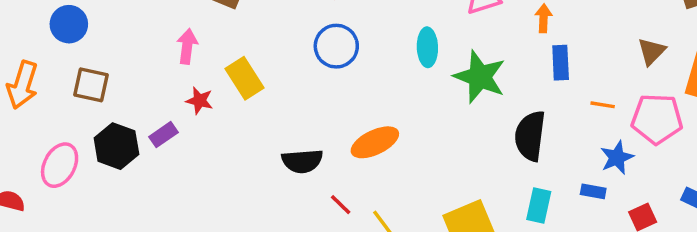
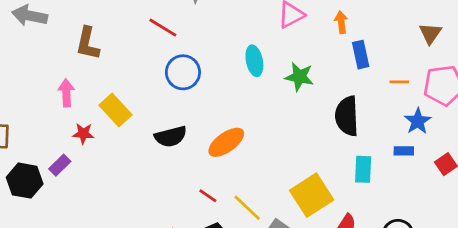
green star: (480, 77) -> (299, 77), size x0.7
black semicircle: (302, 161) -> (171, 137), moved

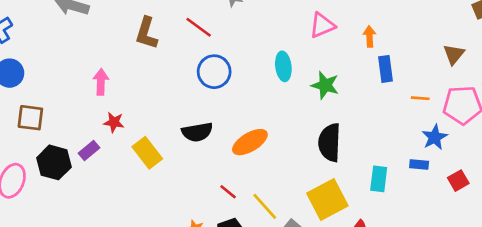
brown L-shape: (88, 43) -> (147, 33), moved
yellow rectangle: (115, 110) -> (147, 153), moved
black semicircle: (347, 116) -> (330, 142), moved

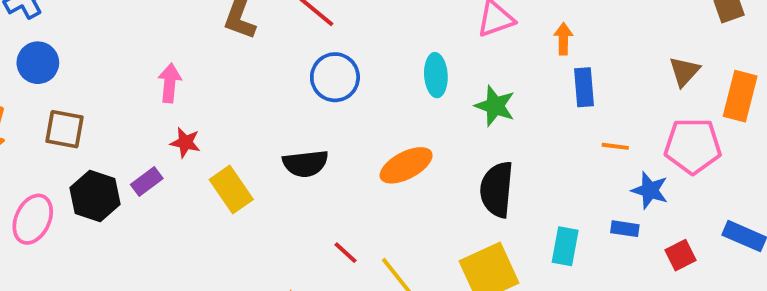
orange line: (420, 98) -> (615, 146), moved
blue star: (435, 137) -> (650, 190), turned -30
orange ellipse: (250, 142) -> (406, 165), moved

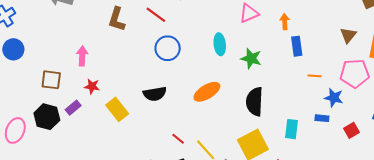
brown square: (65, 129) -> (51, 80), moved

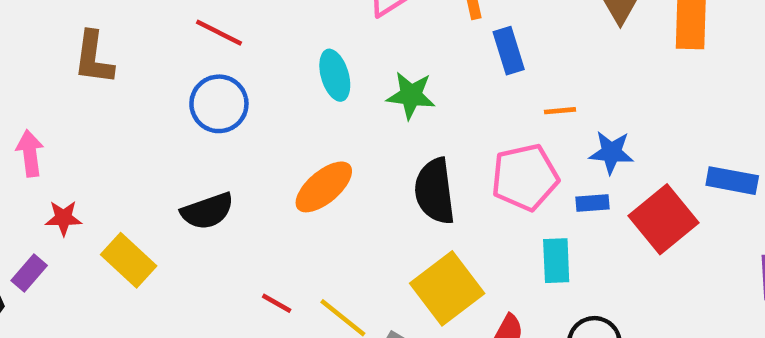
red line: (156, 15) -> (219, 33), moved
pink pentagon: (355, 73) -> (525, 177), moved
cyan rectangle: (292, 129) -> (556, 261), moved
red square: (352, 130) -> (664, 219), size x1.8

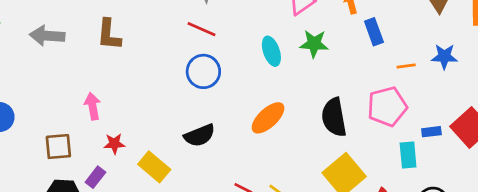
brown L-shape: (94, 58) -> (109, 34), moved
green star: (411, 95) -> (314, 44), moved
blue star: (611, 152) -> (444, 57), moved
blue rectangle: (593, 203) -> (431, 132), moved

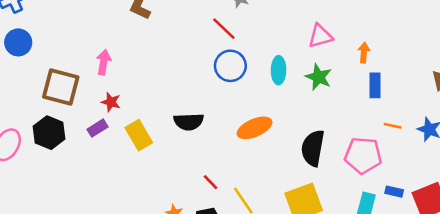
blue circle: (203, 71) -> (230, 66), moved
brown square: (58, 147) -> (61, 87), size x1.4
purple rectangle: (95, 177) -> (97, 128), moved

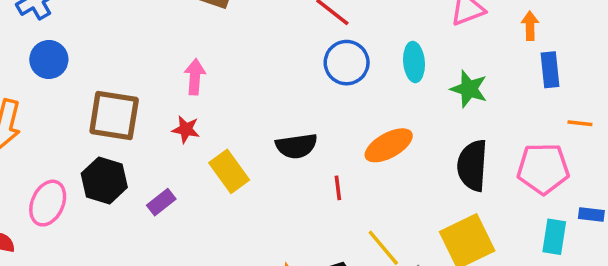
pink arrow: (104, 62) -> (195, 77), moved
green star: (319, 77) -> (469, 89), moved
purple rectangle: (97, 128) -> (161, 202), moved
red line: (210, 182) -> (338, 188), moved, turned 42

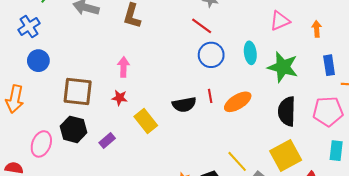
blue rectangle: (550, 70) -> (329, 65), moved
green star: (469, 89) -> (283, 67), size x1.4
red line: (338, 188) -> (210, 96), moved

